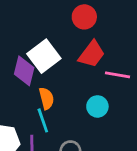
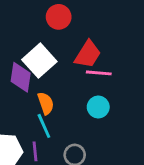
red circle: (84, 17) -> (59, 17), moved
pink line: (117, 75) -> (99, 73), moved

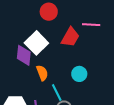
pink line: (99, 73) -> (91, 25), moved
cyan line: (44, 126) -> (57, 92), moved

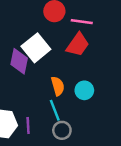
pink line: (91, 25) -> (82, 22), moved
orange semicircle: (42, 73) -> (58, 86), moved

